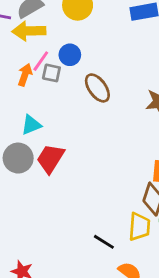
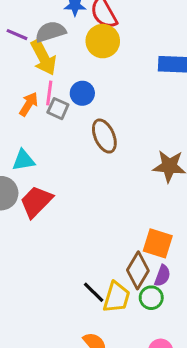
yellow arrow: (29, 31) -> (43, 57), turned -128
pink line: (41, 61) -> (49, 93), turned -40
black line: (104, 242) -> (94, 292), moved

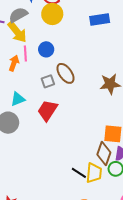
gray square: (58, 109) -> (48, 81), moved, turned -32
red trapezoid: (36, 202) -> (47, 110), moved

